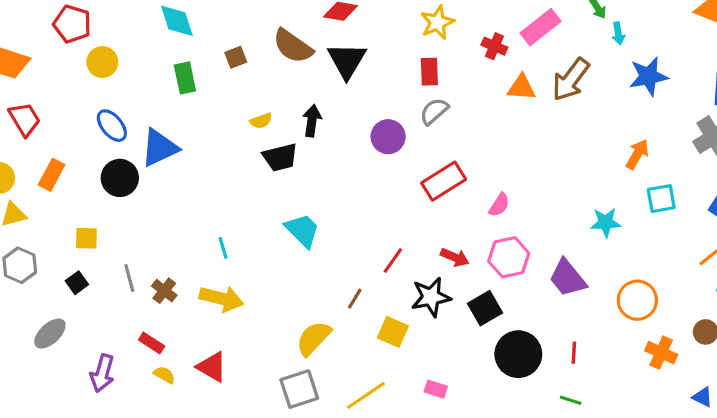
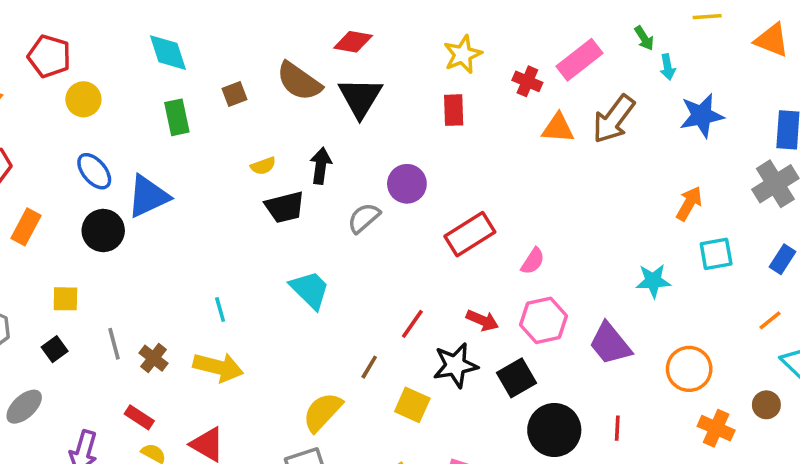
gray semicircle: (434, 111) -> (364, 218), moved

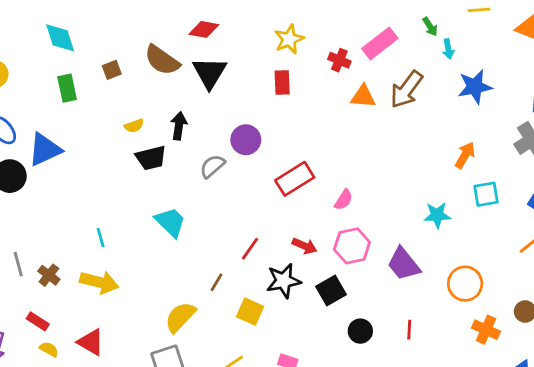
black circle: (554, 430) -> (360, 331), size x0.6

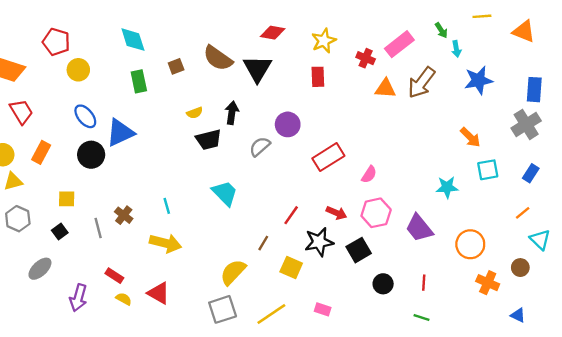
red diamond: (204, 29) -> (273, 33), moved
orange arrow: (465, 155) -> (470, 137), turned 105
brown cross: (49, 275) -> (124, 215), moved

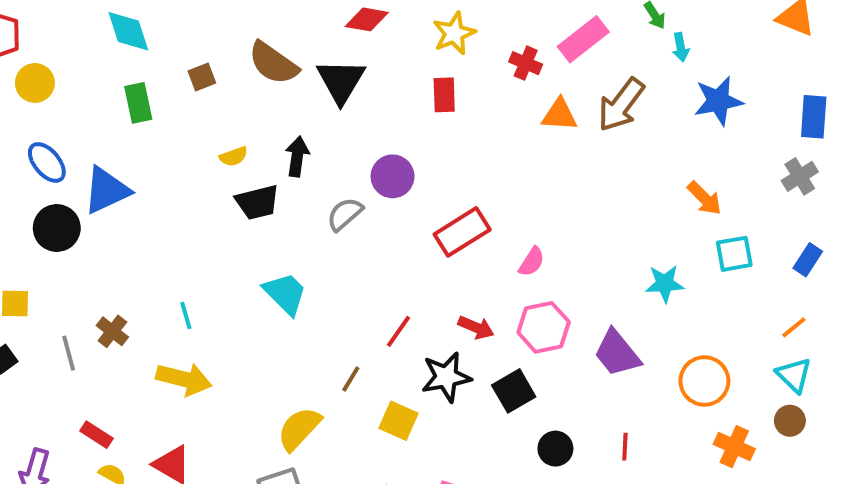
gray cross: (526, 124) -> (800, 176), size x0.7
cyan triangle: (540, 240) -> (794, 375), moved

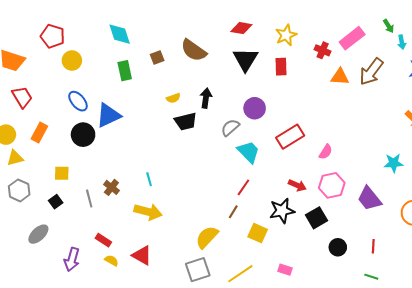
black triangle: (341, 81) -> (245, 60), moved
cyan trapezoid: (285, 294) -> (248, 152), moved
red line: (398, 331) -> (243, 187), moved

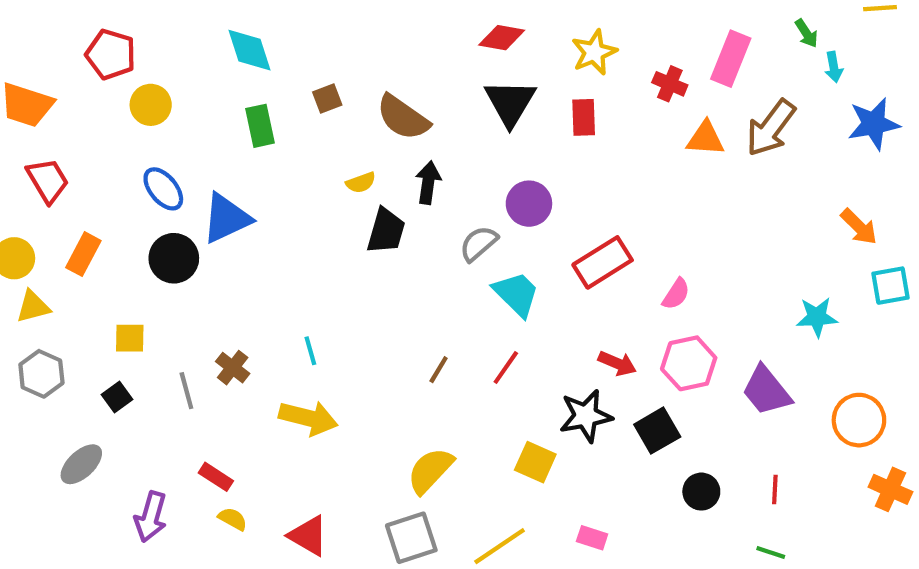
pink rectangle: (352, 38) -> (731, 59), turned -30
brown semicircle: (194, 50) -> (403, 117), moved
black trapezoid: (186, 121) -> (386, 231), turned -60
brown line: (233, 212) -> (439, 370), moved
red triangle: (142, 255) -> (308, 536), moved

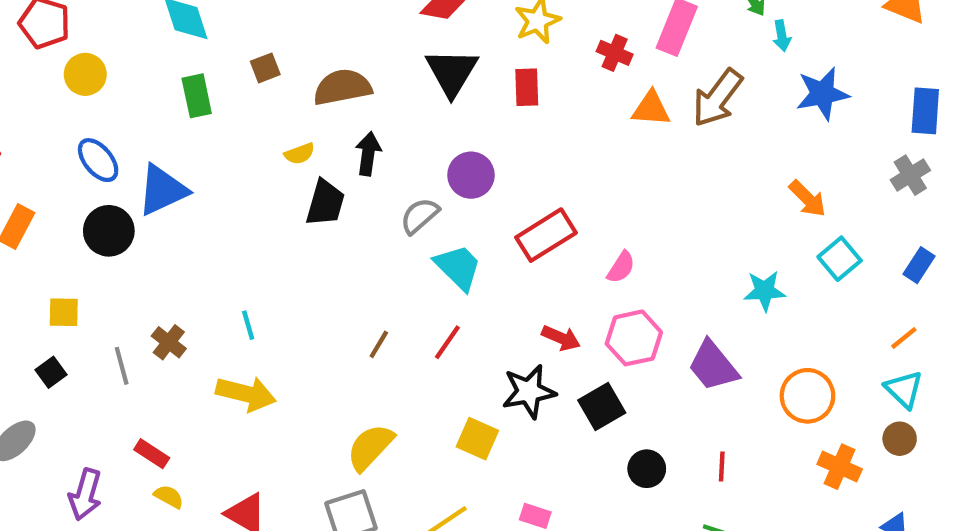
brown semicircle: (403, 117) -> (342, 87), turned 134
cyan square: (890, 286) -> (840, 259), turned -30

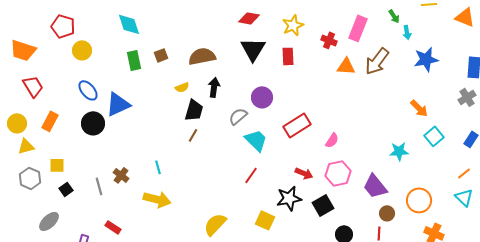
brown square: (265, 68) -> (161, 55), moved
yellow square: (64, 312) -> (57, 165), moved
brown line: (379, 344) -> (193, 135), moved
brown circle: (900, 439) -> (387, 213), moved

